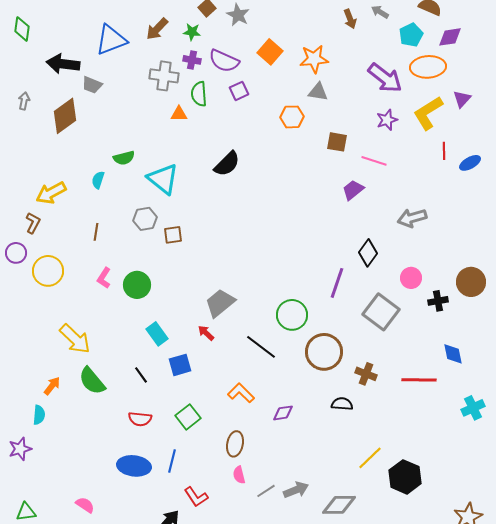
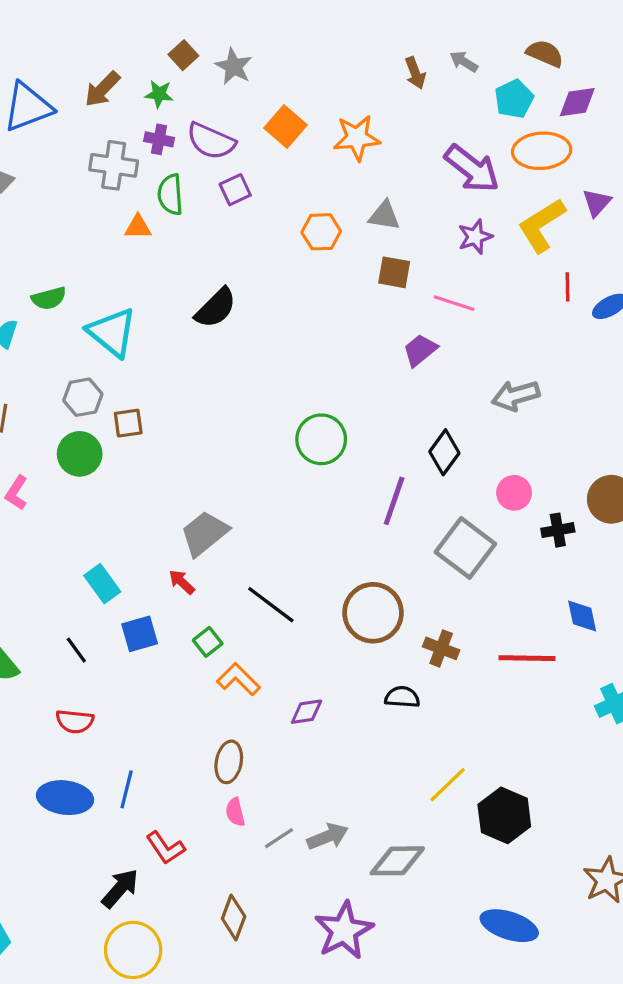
gray triangle: (318, 92) -> (384, 216), moved
green circle: (137, 285) -> (80, 454), moved
green circle: (292, 315) -> (321, 439), moved
green square: (188, 417) -> (208, 642), moved, size x0.7

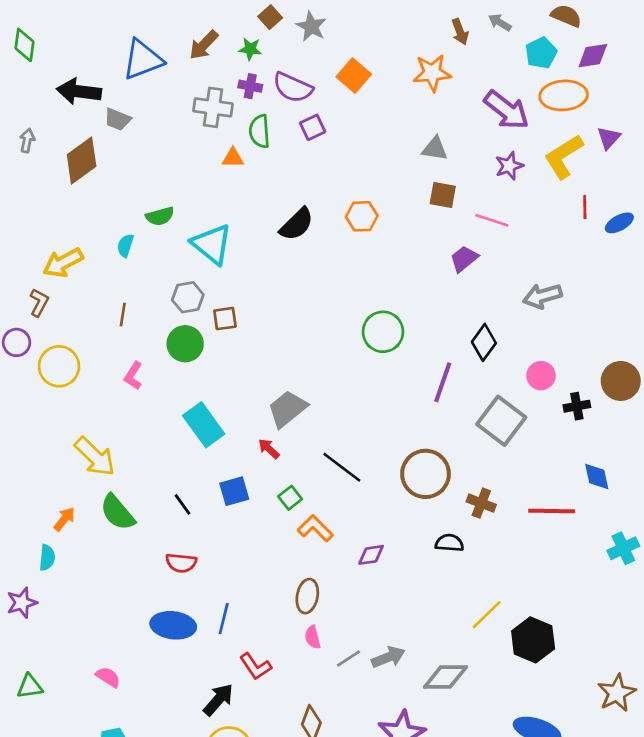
orange star: (357, 138) -> (432, 73), moved
orange hexagon: (321, 232) -> (362, 216), moved
cyan rectangle: (102, 584) -> (204, 425), moved, size x1.4

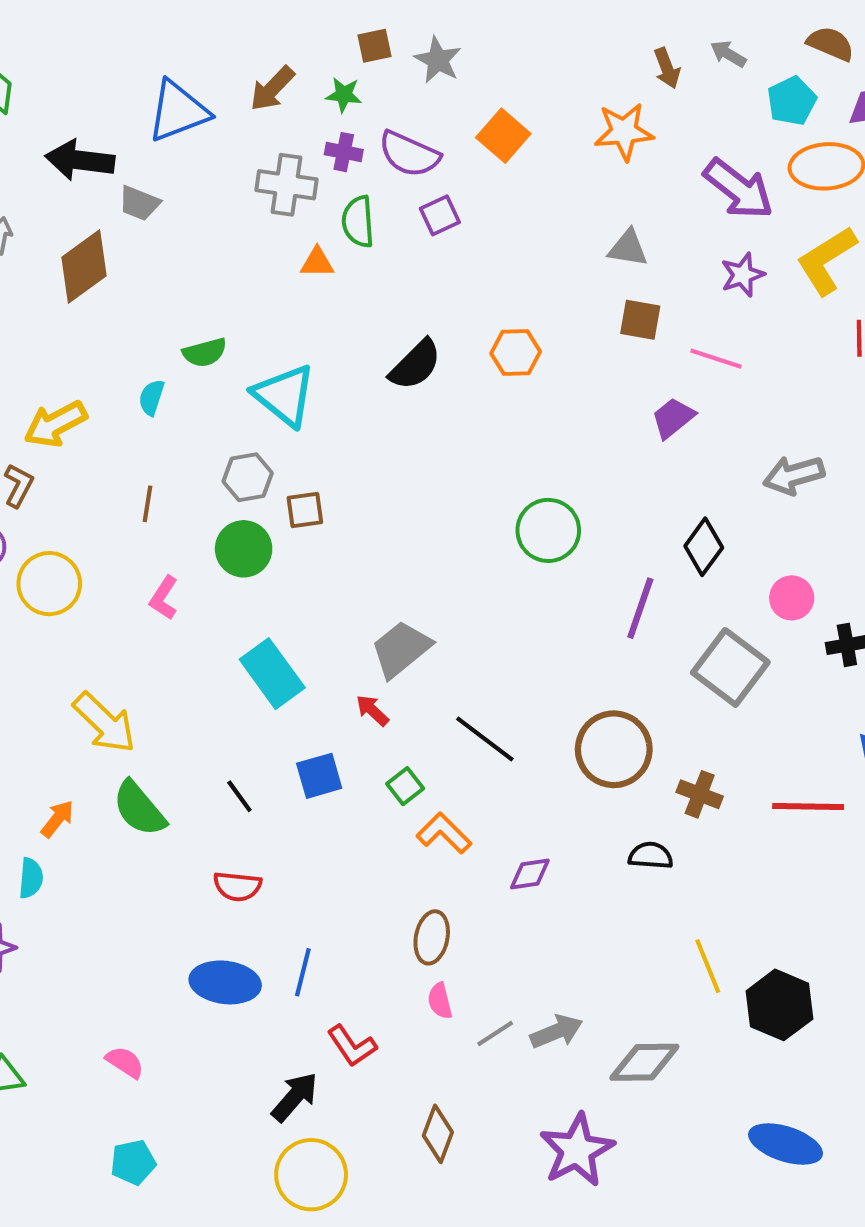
brown square: (270, 17) -> (374, 46), turned 30
yellow line: (487, 615) -> (708, 966), turned -68

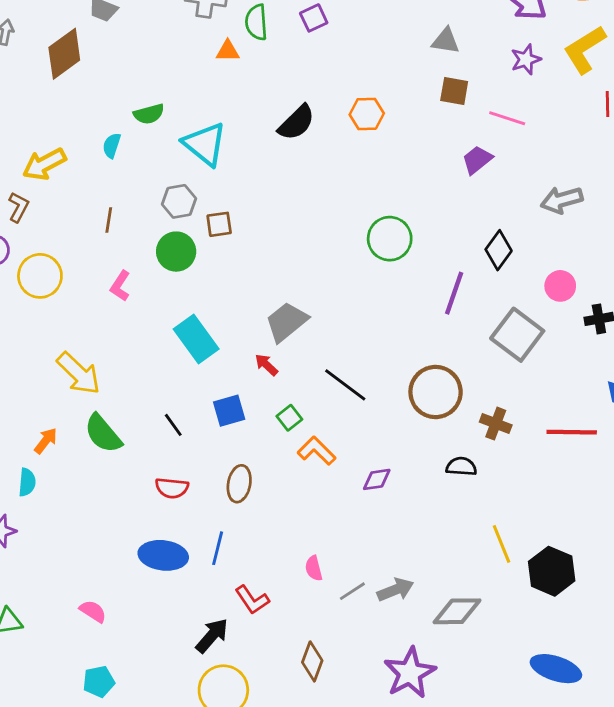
brown ellipse: (432, 937) -> (239, 484), moved

